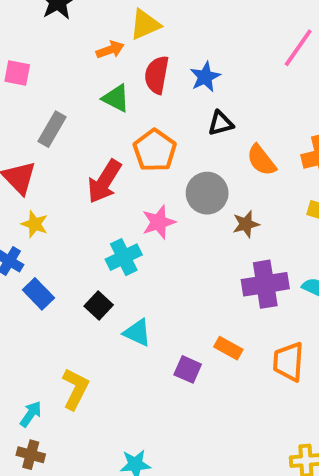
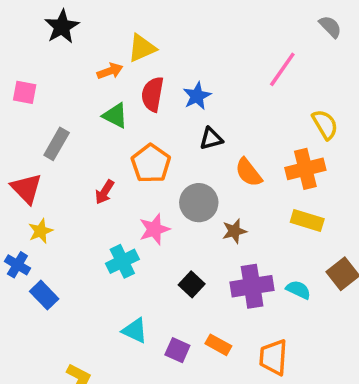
red arrow: (104, 181) -> (105, 192), size x0.6
yellow star: (35, 224) -> (41, 231), turned 30
black square: (99, 305) -> (192, 284), moved
purple square: (188, 369) -> (177, 350), moved

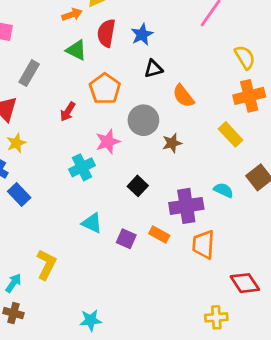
orange cross: (305, 169) -> (249, 96), moved
yellow rectangle: (307, 220) -> (231, 134), turned 30
purple cross: (252, 286) -> (186, 206), moved

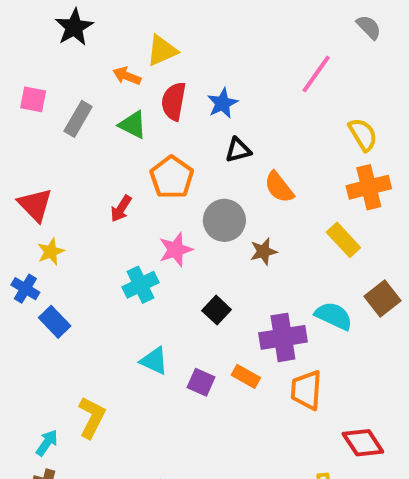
orange arrow: (72, 14) -> (127, 76), turned -138
gray rectangle: (29, 73) -> (78, 119), moved
cyan semicircle: (223, 190) -> (334, 316), size x1.4

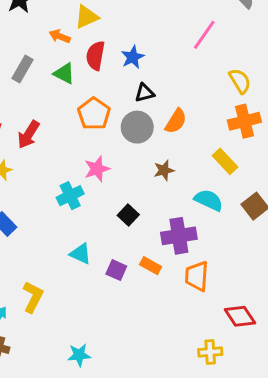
orange semicircle: (279, 187) -> (176, 121), turned -110
red arrow: (121, 209) -> (28, 135), moved, size x1.4
gray circle: (224, 220) -> (137, 127), moved
cyan semicircle: (334, 316) -> (209, 200), moved

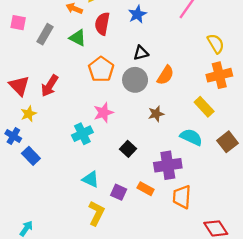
blue star: (133, 57) -> (137, 14), moved
yellow L-shape: (33, 297) -> (96, 213), moved

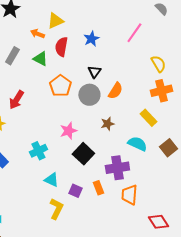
black triangle: (141, 53) -> (94, 72), turned -40
pink star: (103, 113) -> (68, 131), moved
cyan cross: (82, 134) -> (38, 151), moved
black square: (128, 149) -> (83, 154), size x1.5
orange rectangle: (146, 189) -> (98, 188), turned 40

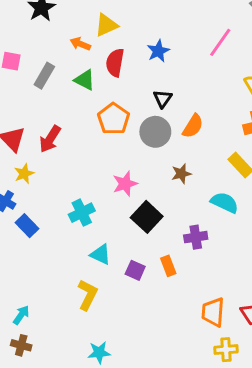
purple cross: (117, 168) -> (196, 237), size x0.7
orange trapezoid: (129, 195) -> (213, 312), moved
yellow L-shape: (56, 209) -> (88, 295), moved

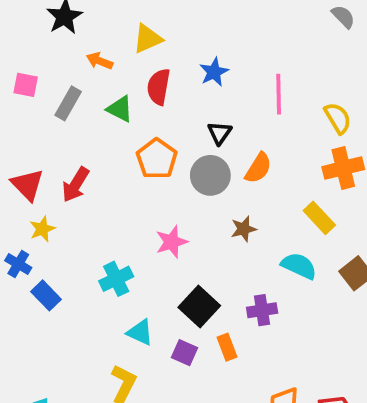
pink line: (220, 42) -> (279, 94), moved, turned -36
orange arrow: (80, 44) -> (100, 61), moved
black square: (147, 217) -> (199, 307), moved

